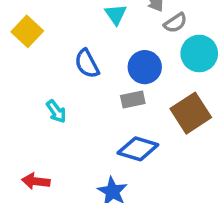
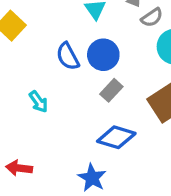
blue circle: (145, 67) -> (103, 55), moved
gray rectangle: (133, 99) -> (111, 90), turned -35

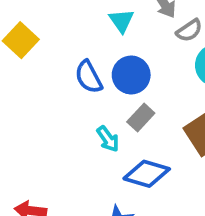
cyan arrow: (39, 102) -> (108, 139), moved

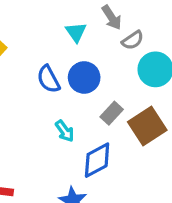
gray rectangle: (141, 118) -> (112, 113), moved
blue diamond: (147, 174) -> (97, 160), turned -45

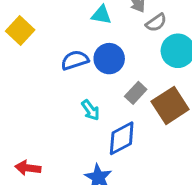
cyan triangle: (76, 32) -> (101, 15), turned -45
blue semicircle: (48, 79) -> (75, 60), turned 100

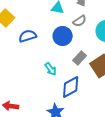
gray semicircle: (156, 23) -> (80, 21), moved
blue semicircle: (75, 60) -> (28, 36), moved

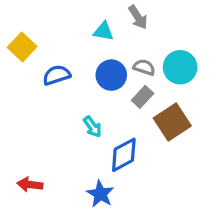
gray semicircle: (80, 21) -> (144, 67), moved, turned -128
gray rectangle: (80, 58) -> (143, 97), moved

